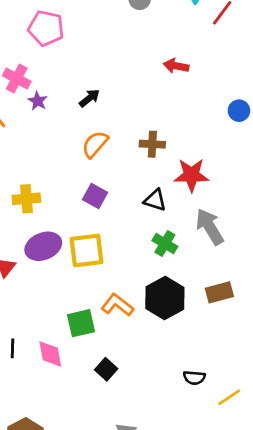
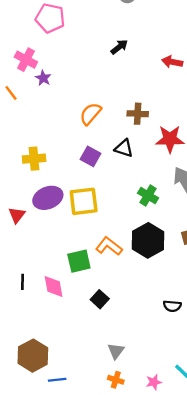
red arrow: (176, 66) -> (172, 62), moved
black arrow: (89, 98) -> (119, 47), moved
black triangle: (155, 200) -> (124, 148), moved

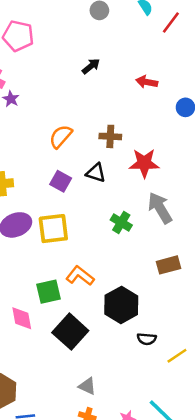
black hexagon: (148, 240) -> (121, 305), moved
black square: (100, 299) -> (70, 332), size x1.8
gray triangle: (116, 351) -> (87, 386), turned -42

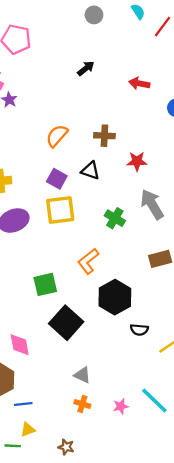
red star: (144, 163) -> (137, 161), size x0.7
yellow square: (53, 229) -> (60, 210), moved
orange L-shape: (80, 276) -> (88, 261), moved, turned -76
pink diamond: (22, 318) -> (20, 345), moved

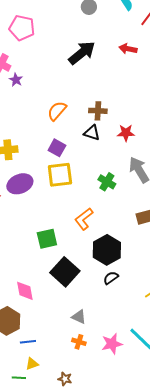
black arrow: (86, 68) -> (82, 53), size x1.8
red arrow: (139, 83) -> (128, 49), moved
black triangle: (90, 171) -> (92, 133), moved
black semicircle: (139, 330) -> (111, 278), moved, turned 140
pink star: (121, 406) -> (112, 344), size x1.5

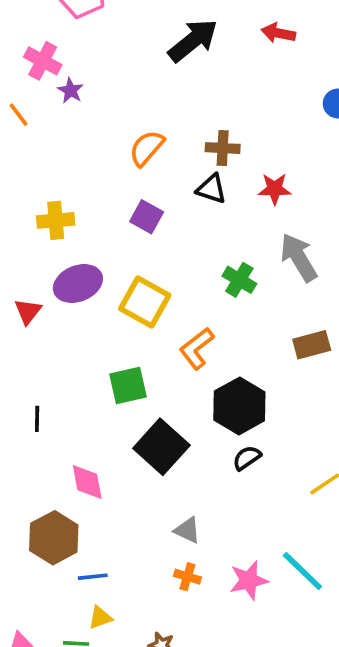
yellow square: (60, 175) -> (145, 302), moved, turned 36

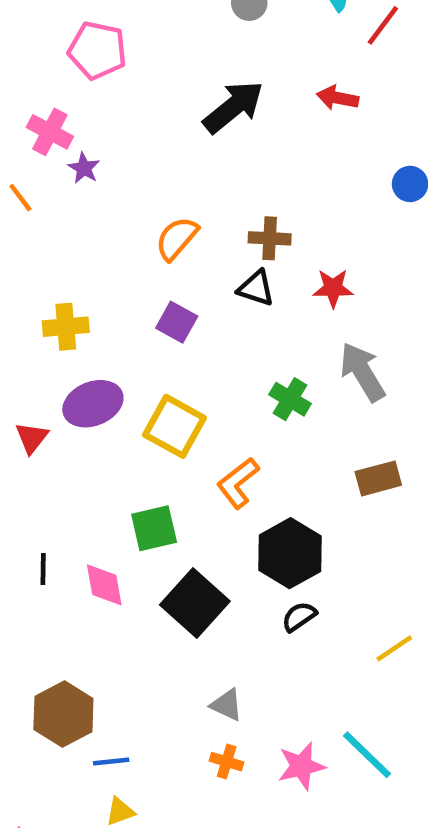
pink diamond: (87, 482) -> (104, 585), moved

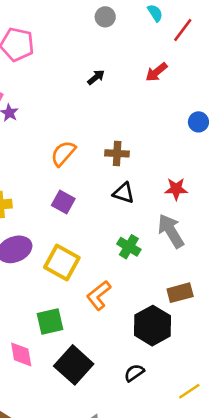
red arrow: (338, 98) -> (156, 72), turned -50
black arrow: (233, 107) -> (96, 77), size x0.5
black triangle: (256, 288) -> (124, 193), moved
red star: (333, 288) -> (176, 189), moved
black hexagon: (290, 553) -> (153, 326), moved

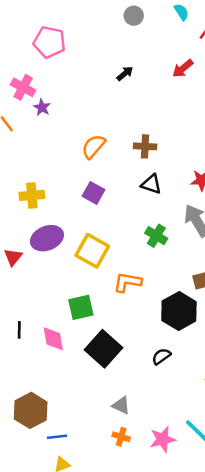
orange L-shape: (99, 295) -> (127, 282), turned 48

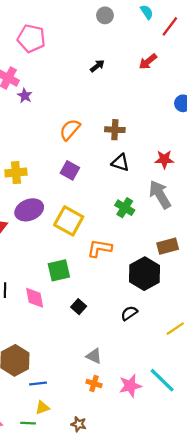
black square: (104, 349) -> (79, 307), size x0.5

